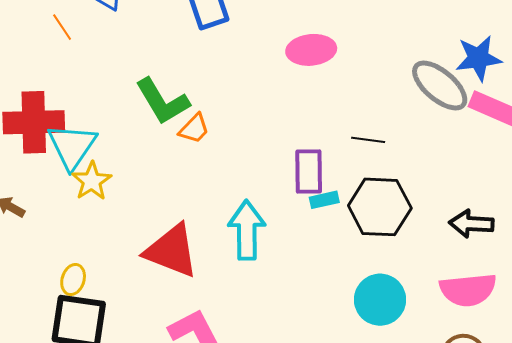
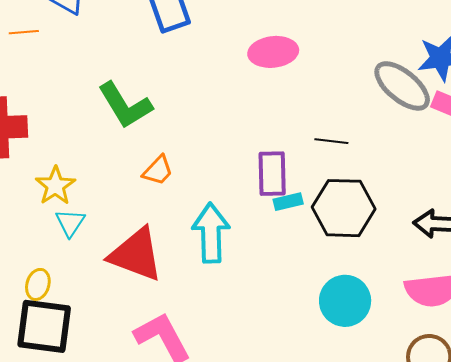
orange line: (62, 27) -> (24, 32), turned -60
orange trapezoid: (194, 129) -> (158, 170), moved
cyan triangle: (72, 146) -> (70, 223), moved, size x0.6

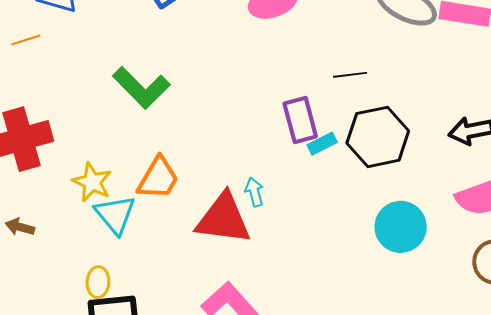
orange trapezoid: (158, 170) -> (158, 178), moved, size x1.4
cyan triangle: (70, 223) -> (115, 215), size x1.4
cyan arrow: (211, 233) -> (254, 192), size x0.5
red triangle: (136, 254) -> (223, 219), moved

